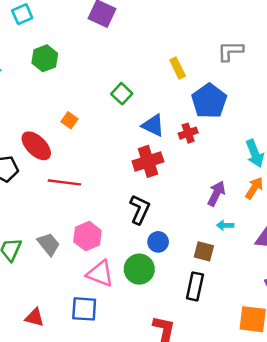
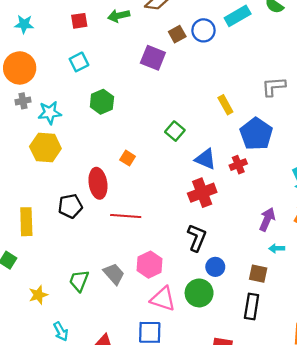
red ellipse: (36, 146) -> (98, 183), turned 40

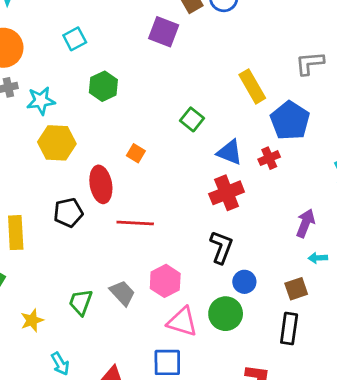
yellow rectangle: (225, 105) -> (252, 86), size x1.4
yellow hexagon: (45, 148) -> (57, 143), moved
brown square: (258, 274) -> (296, 289), turned -30

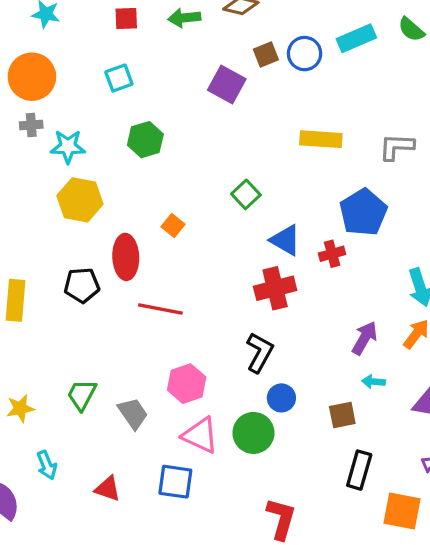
yellow rectangle: (252, 86) -> (321, 139), moved, turned -64
gray trapezoid: (122, 293) -> (133, 413), moved
black rectangle: (289, 329) -> (359, 470), moved

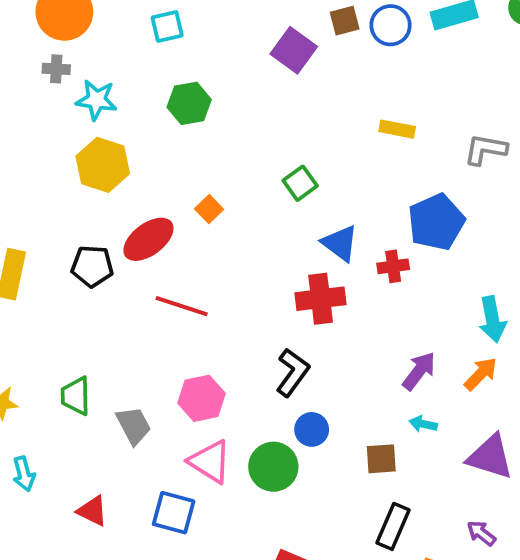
yellow rectangle: (321, 139) -> (397, 129), size x0.7
red ellipse: (126, 257) -> (148, 239), turned 48
green trapezoid: (82, 395) -> (76, 396), turned -36

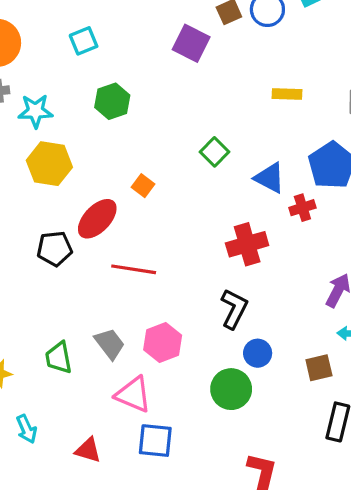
blue triangle: (340, 243) -> (270, 178), moved
gray trapezoid: (134, 425) -> (110, 344), moved
pink triangle: (210, 462) -> (133, 394), moved

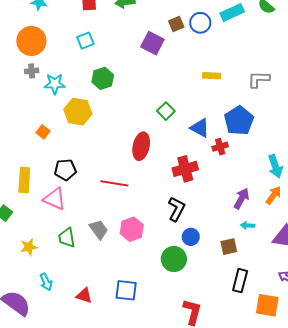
yellow hexagon: (49, 164) -> (78, 112), moved
orange square: (143, 186) -> (43, 132), moved
red ellipse: (97, 219) -> (141, 146), moved, turned -32
pink triangle: (133, 394) -> (54, 199), moved

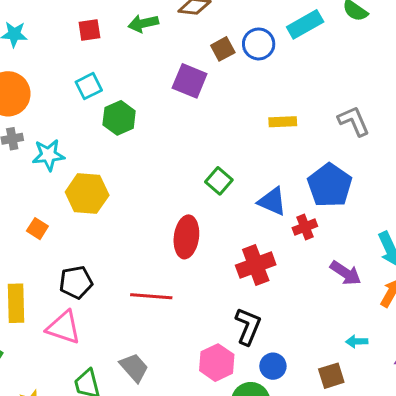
green hexagon: (103, 78) -> (119, 118), moved
gray L-shape: (259, 79) -> (354, 121), turned 70
purple arrow: (241, 199) -> (346, 273), moved, turned 100
pink hexagon: (132, 229) -> (217, 363), moved

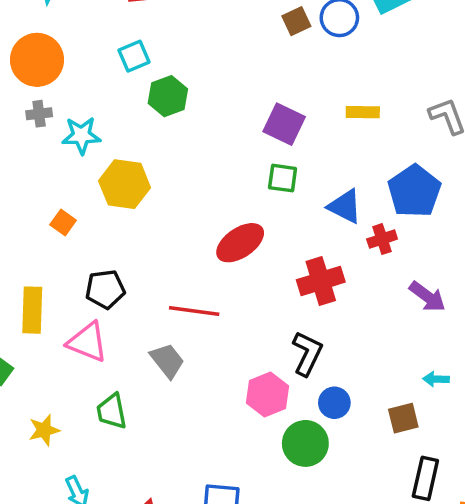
purple square: (190, 81) -> (284, 124), moved
green square: (219, 181) -> (283, 178), turned -36
red ellipse: (186, 237) -> (240, 243), turned 45
gray trapezoid: (134, 367) -> (167, 361), moved

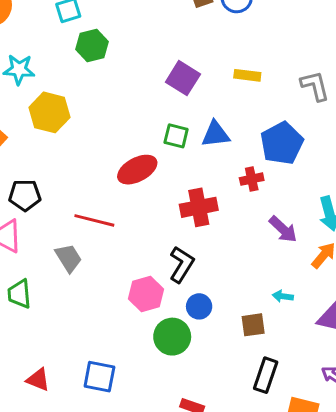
green square: (283, 178) -> (176, 136), moved
blue triangle: (345, 206) -> (215, 134), moved, turned -40

